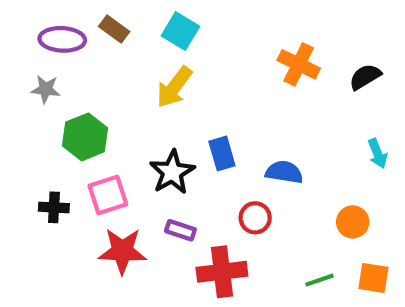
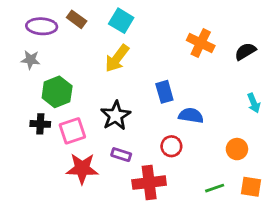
blue rectangle: (222, 154) -> (164, 92), moved
black cross: (54, 207) -> (40, 124), moved

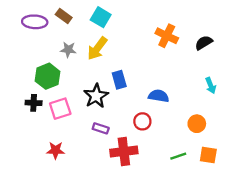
gray star: (31, 60) -> (68, 50), moved
blue rectangle: (164, 92) -> (119, 80), moved
red star: (82, 169) -> (56, 150), moved, size x0.7

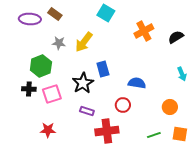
cyan square: (101, 17) -> (106, 13), moved
orange cross: (167, 36) -> (144, 31), turned 36

